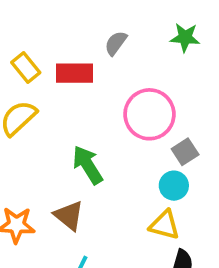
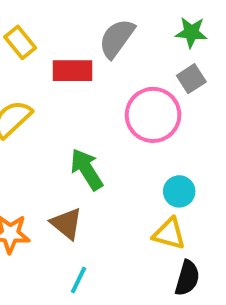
gray semicircle: (116, 43) -> (117, 38), size x1.5
yellow rectangle: (26, 67) -> (20, 42), moved
gray square: (185, 152) -> (191, 79), moved

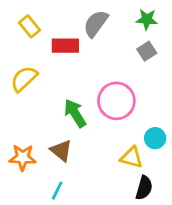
pink circle: (153, 115) -> (116, 101), moved
cyan circle: (179, 191) -> (155, 138), moved
cyan line: (79, 280) -> (57, 191), moved

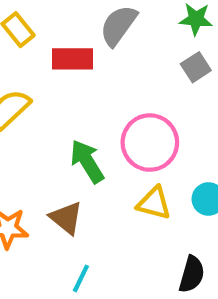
yellow triangle: (132, 157) -> (154, 203), moved
cyan line: (57, 191) -> (81, 278), moved

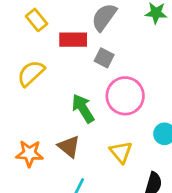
gray square: (196, 67) -> (104, 58), moved, turned -30
yellow triangle: (154, 203) -> (121, 152), moved, turned 35

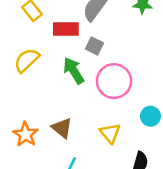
green arrow: (83, 108) -> (74, 71), moved
orange star: (30, 153) -> (25, 134), turned 30

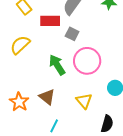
green arrow: (74, 71) -> (57, 65), moved

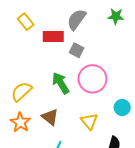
yellow semicircle: (20, 45) -> (21, 92), moved

